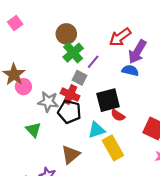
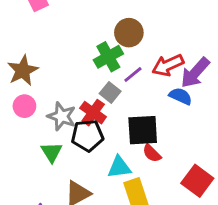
brown circle: (66, 34) -> (129, 33), moved
red arrow: (120, 37) -> (168, 65), moved
pink circle: (23, 87) -> (24, 106), moved
black pentagon: (69, 112) -> (87, 136), turned -30
green triangle: (33, 130) -> (52, 152), moved

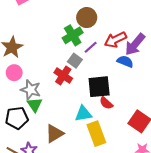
gray star: (62, 116) -> (31, 90), moved
black pentagon: (87, 136) -> (17, 118), moved

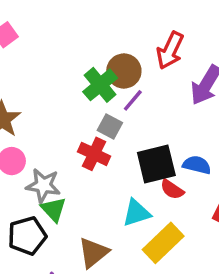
brown circle: (87, 18) -> (124, 71), moved
red arrow: (115, 40) -> (170, 50), moved, turned -30
blue semicircle: (125, 61) -> (197, 165), moved
yellow rectangle: (96, 134) -> (163, 243), turned 75

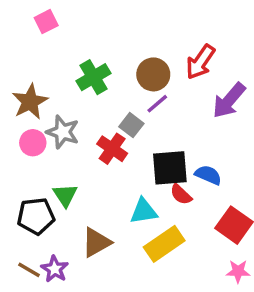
green cross: (100, 85) -> (94, 77), moved
gray star: (43, 185) -> (63, 132), moved

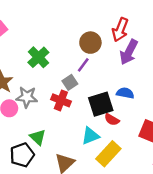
red arrow: (200, 62) -> (120, 30), moved
brown circle: (153, 74) -> (90, 43), moved
gray square: (131, 125) -> (70, 82), turned 32
blue semicircle: (208, 175) -> (125, 93), moved

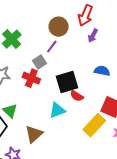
purple arrow: (129, 52) -> (93, 36), size x0.6
blue semicircle: (125, 93) -> (102, 71), moved
yellow rectangle: (108, 154) -> (94, 125), moved

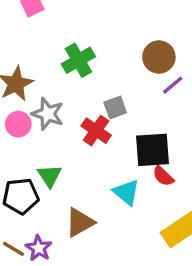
purple line: (52, 46) -> (173, 85), moved
cyan triangle: (57, 110) -> (126, 192), turned 48

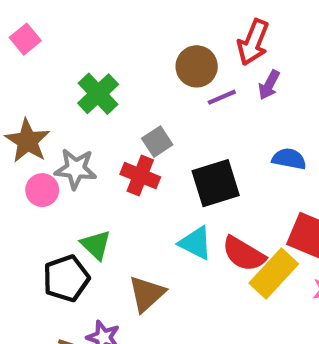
purple line: (173, 85) -> (222, 97), turned 30
red semicircle: (163, 176) -> (244, 254), moved, size x1.5

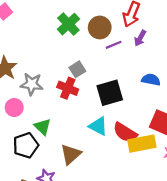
green cross: (98, 94) -> (68, 24), moved
pink circle: (42, 190) -> (14, 108), moved
yellow rectangle: (274, 273) -> (142, 144), turned 36

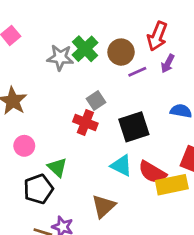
gray star: (32, 84) -> (60, 58), moved
brown triangle: (71, 154) -> (104, 206), moved

